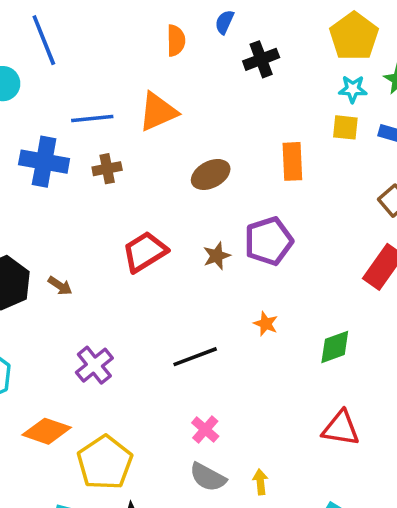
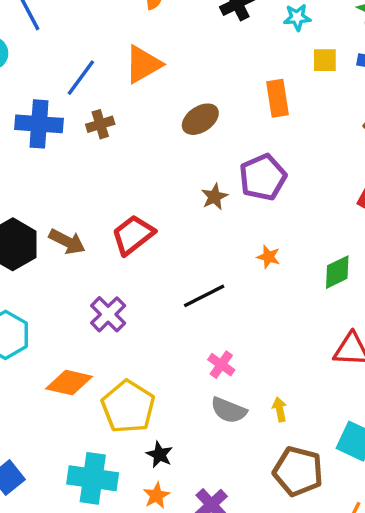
cyan star: (353, 89) -> (297, 17), moved
blue line: (92, 119) -> (81, 78), turned -42
red trapezoid: (145, 252) -> (133, 235), moved
brown arrow: (60, 286) -> (67, 242), size x1.5

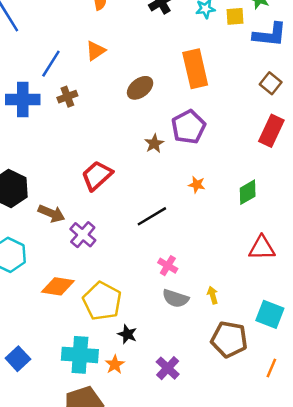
yellow square: (325, 60) -> (235, 16), moved
orange triangle: (143, 64) -> (96, 51), size x0.7
orange rectangle: (277, 98) -> (195, 69), size x1.4
brown arrow: (67, 242) -> (52, 213), moved
orange star: (156, 496) -> (115, 364), moved

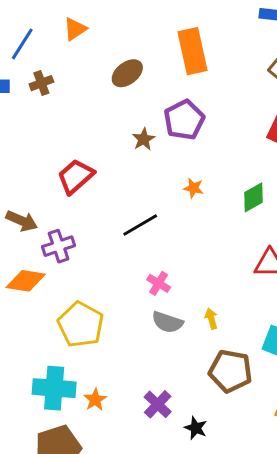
purple cross: (83, 235) -> (59, 246), turned 30
orange diamond: (58, 286) -> (26, 281), moved
black star: (127, 334) -> (196, 428), moved

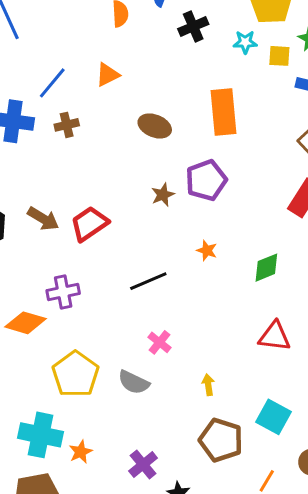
brown ellipse: (127, 73) -> (155, 126), turned 52
brown arrow: (22, 221) -> (43, 219), moved
gray semicircle: (167, 322) -> (134, 382), moved

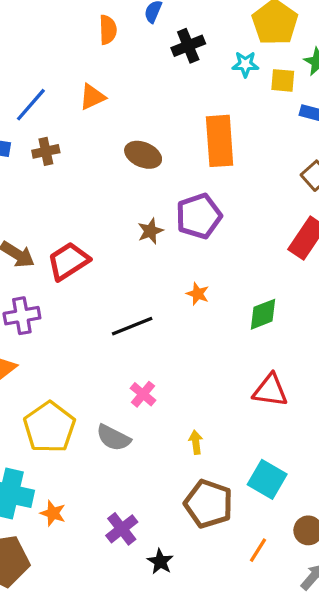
purple cross: (63, 292) -> (22, 316), moved
orange star: (81, 452) -> (53, 513), turned -30

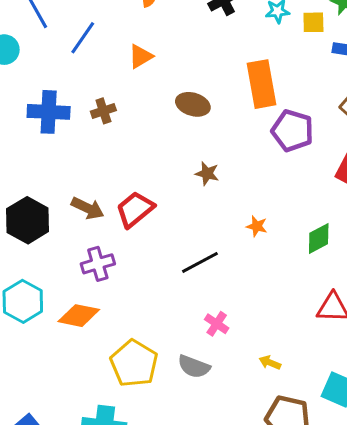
blue line: (31, 105) -> (83, 38), moved
purple pentagon: (199, 216) -> (292, 131), moved, turned -30
brown star: (150, 231) -> (207, 173), turned -30
yellow arrow: (196, 442) -> (270, 363), turned -55

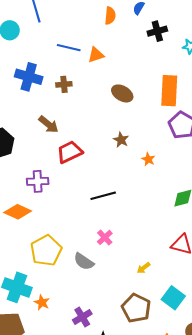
blue line: (83, 38) -> (69, 48), moved, turned 55
brown arrow: (88, 208) -> (49, 124), moved
orange star: (257, 226) -> (148, 159), moved
yellow arrow: (270, 363) -> (144, 268), moved, turned -72

